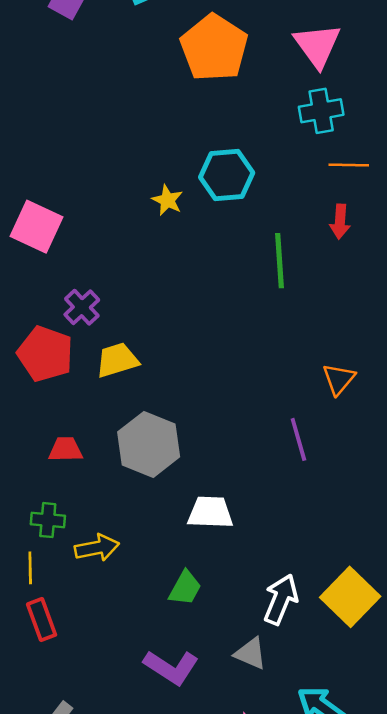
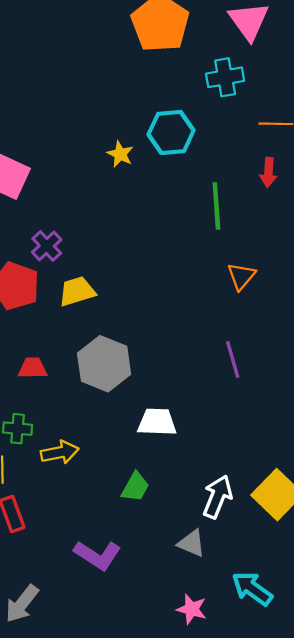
cyan cross: (321, 111) -> (225, 77), moved
orange triangle: (339, 379) -> (241, 276), moved
purple L-shape: (171, 667) -> (98, 555), moved

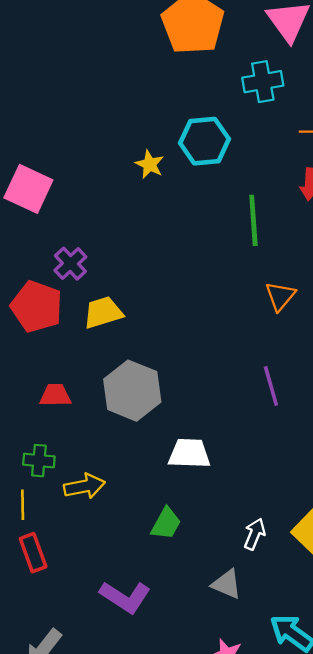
white arrow: (218, 497) -> (255, 534), size x0.7

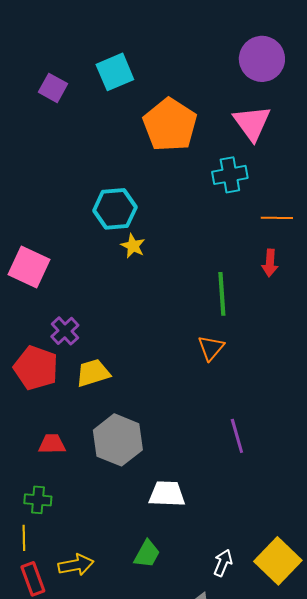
cyan hexagon: (204, 141) -> (115, 209), moved
orange triangle: (280, 296) -> (211, 348), moved
yellow arrow: (84, 486) -> (76, 565), moved

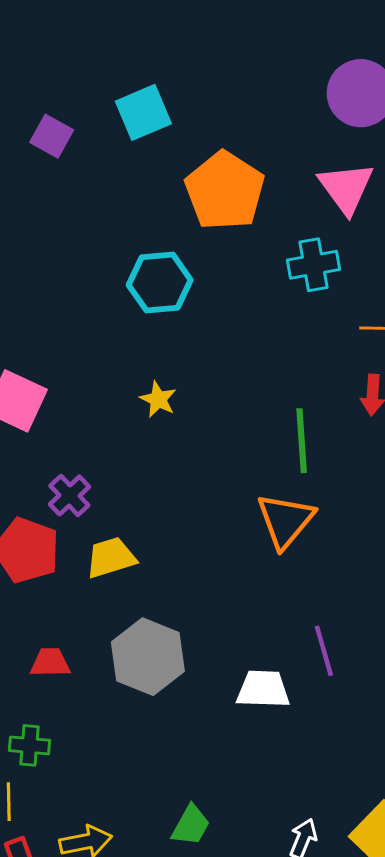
cyan hexagon: (115, 209) -> (160, 282), moved
yellow star: (133, 246) -> (158, 399), moved
orange triangle: (211, 348) -> (285, 521), size x1.5
white trapezoid: (167, 494) -> (263, 689), moved

